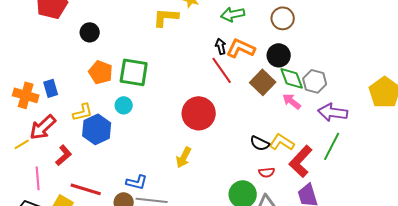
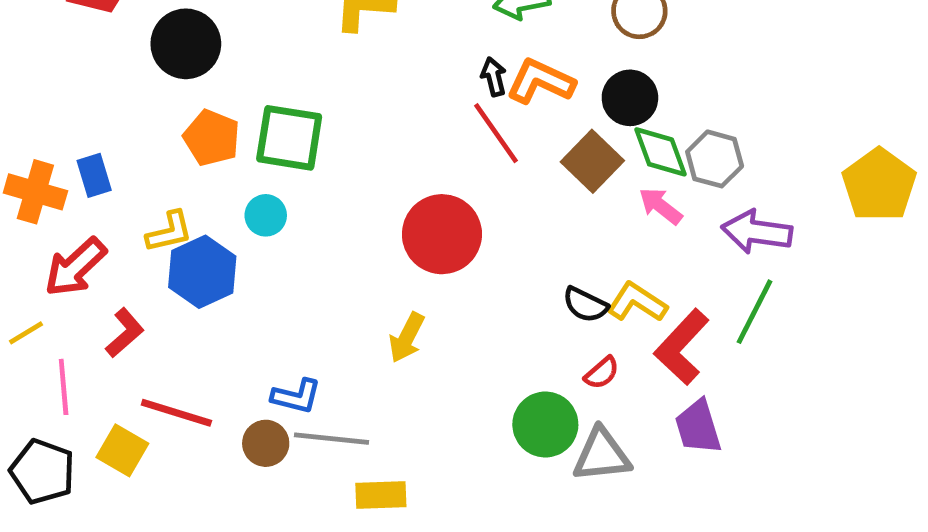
black circle: (90, 32) -> (186, 44), size x1.5
yellow line: (22, 144) -> (26, 333), moved
red semicircle: (267, 172) -> (602, 373), turned -35

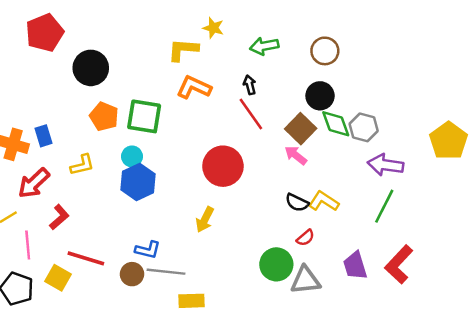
orange L-shape: (541, 81) -> (194, 87), moved
pink arrow: (661, 206) -> (296, 155), moved
blue hexagon: (202, 272) -> (138, 182), moved
red L-shape: (682, 347) -> (399, 264), moved

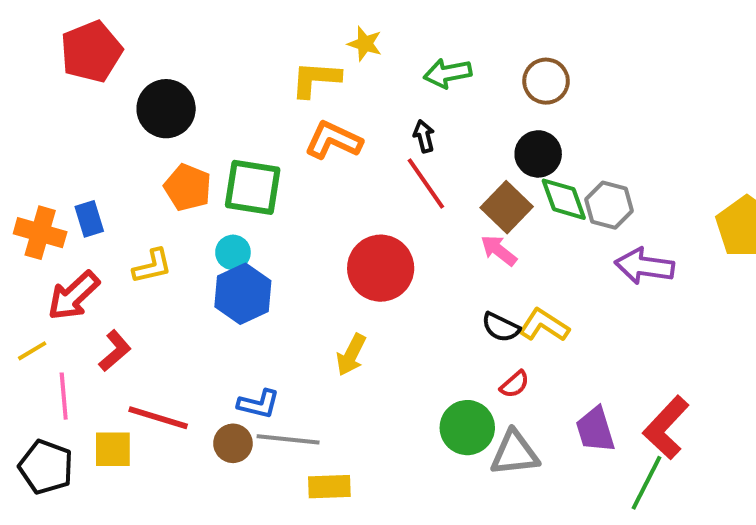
green line: (384, 206) -> (646, 483), moved
yellow square: (58, 278) -> (113, 449), turned -30

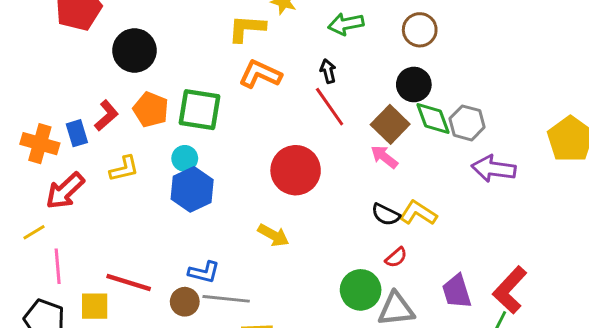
red L-shape: (115, 351) -> (106, 116), moved
yellow arrow: (351, 355) -> (273, 235), turned -88

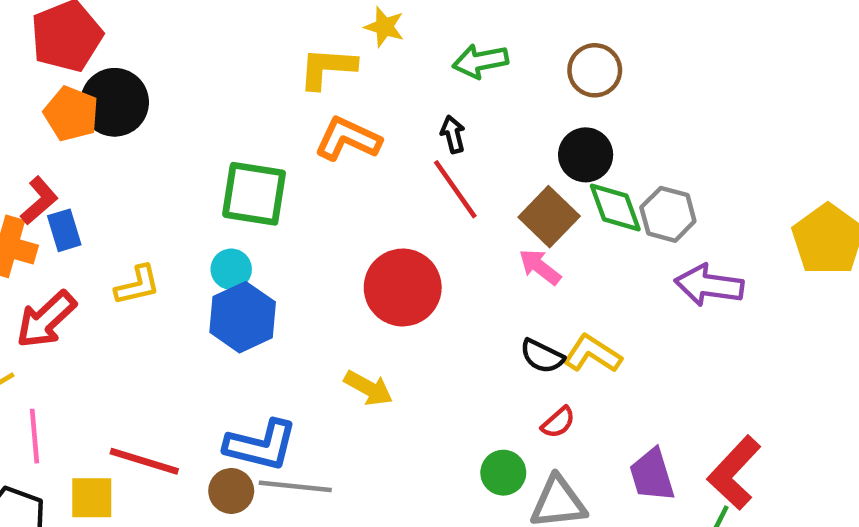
black circle: (134, 50) -> (115, 102), moved
orange pentagon: (151, 110) -> (71, 114), moved
red L-shape: (106, 116) -> (39, 201), moved
blue L-shape: (204, 272) -> (261, 445), size x1.5
green circle: (361, 290) -> (503, 473), size x0.7

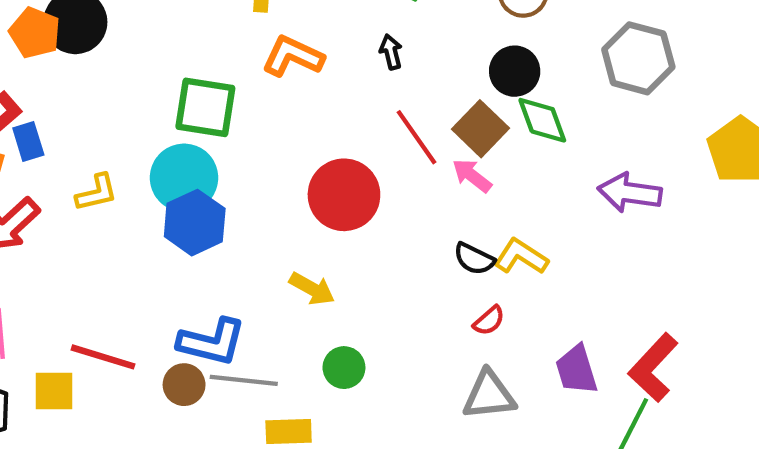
red line: (455, 189) -> (417, 137), moved
gray hexagon: (668, 214) -> (638, 58), moved, size x1.4
cyan circle: (231, 269) -> (184, 178), size x1.8
green circle: (503, 473) -> (344, 368), moved

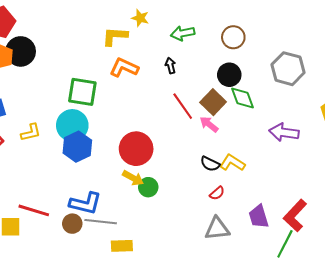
red circle: (344, 195) -> (136, 149), moved
green circle: (344, 368) -> (148, 187), moved

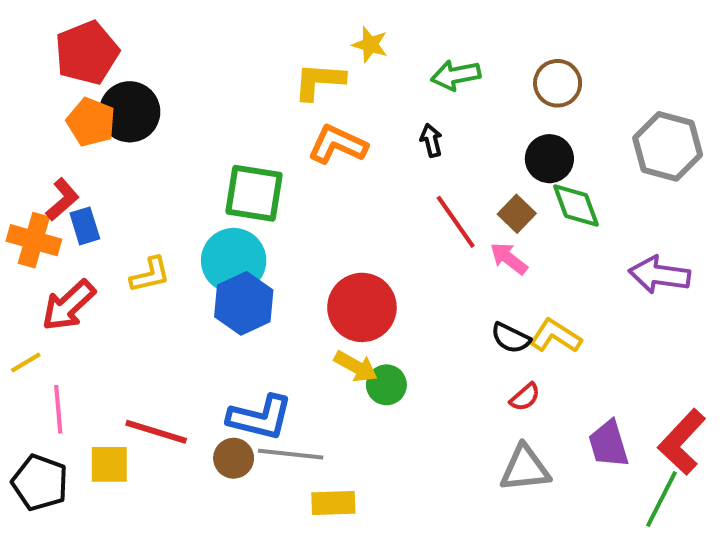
brown square: (213, 102) -> (517, 214), size x0.7

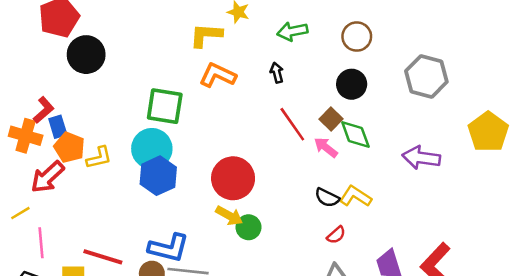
orange pentagon: (91, 122) -> (69, 147), moved
green diamond: (576, 206) -> (355, 134), moved

